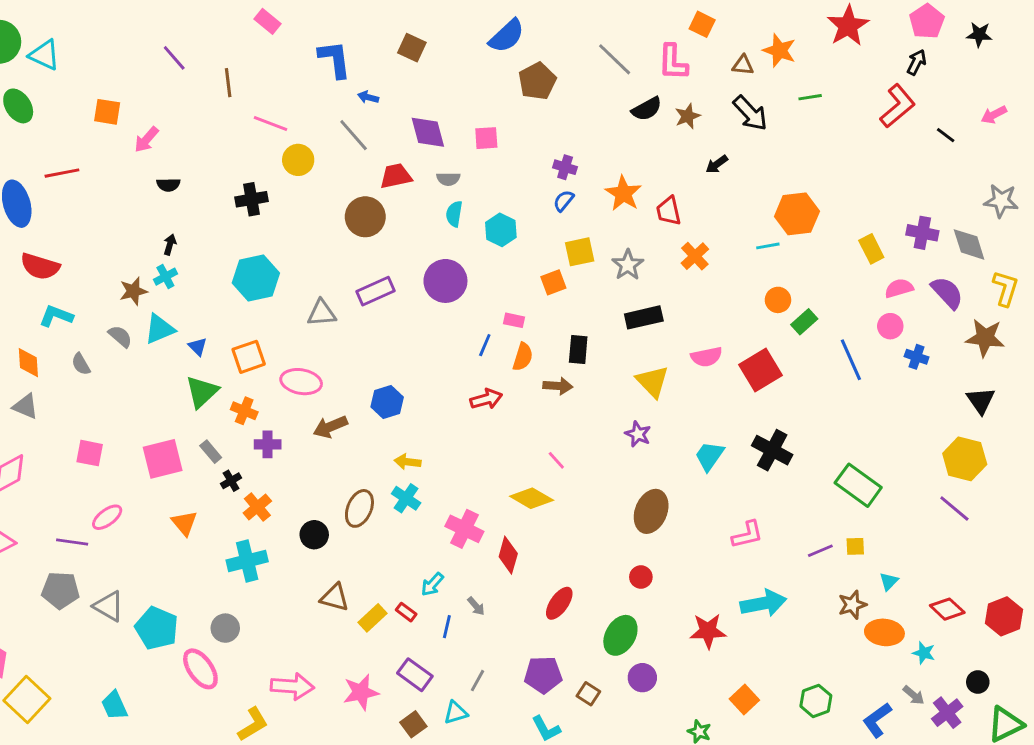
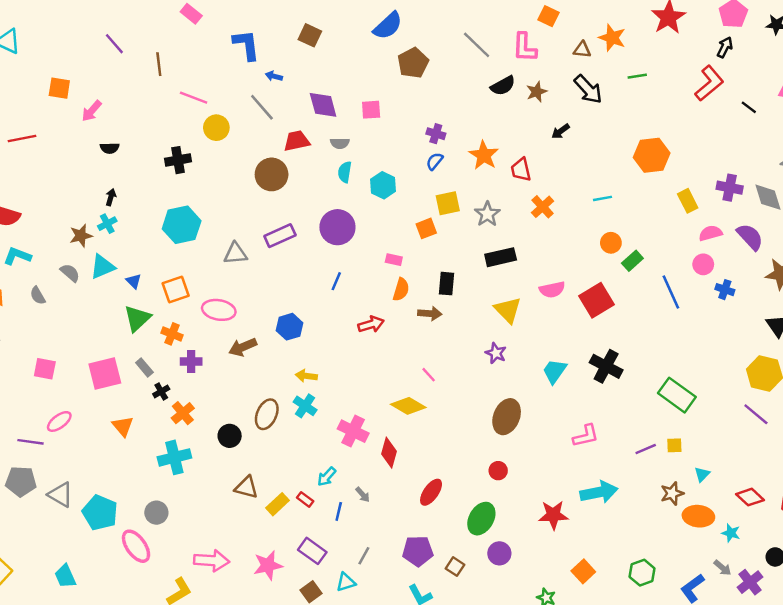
orange hexagon: (797, 214) -> (652, 155), moved
blue line: (485, 345) -> (336, 281), moved

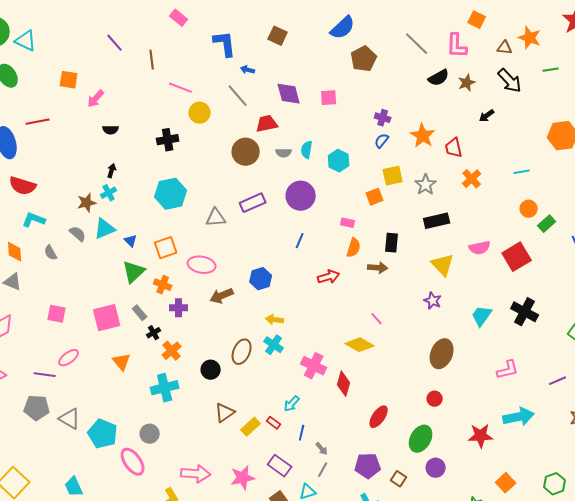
gray semicircle: (340, 143) -> (284, 153), moved
brown triangle: (246, 487) -> (225, 413), turned -50
gray arrow: (363, 495) -> (322, 449), moved

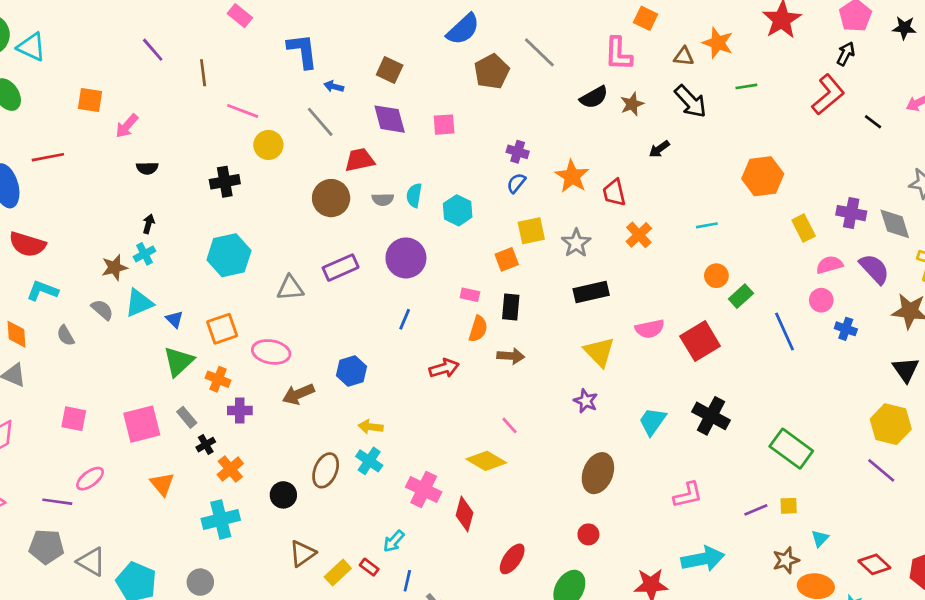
brown square: (278, 36) -> (390, 70), moved
gray line: (417, 44) -> (539, 52), moved
black rectangle: (392, 243) -> (511, 307), moved

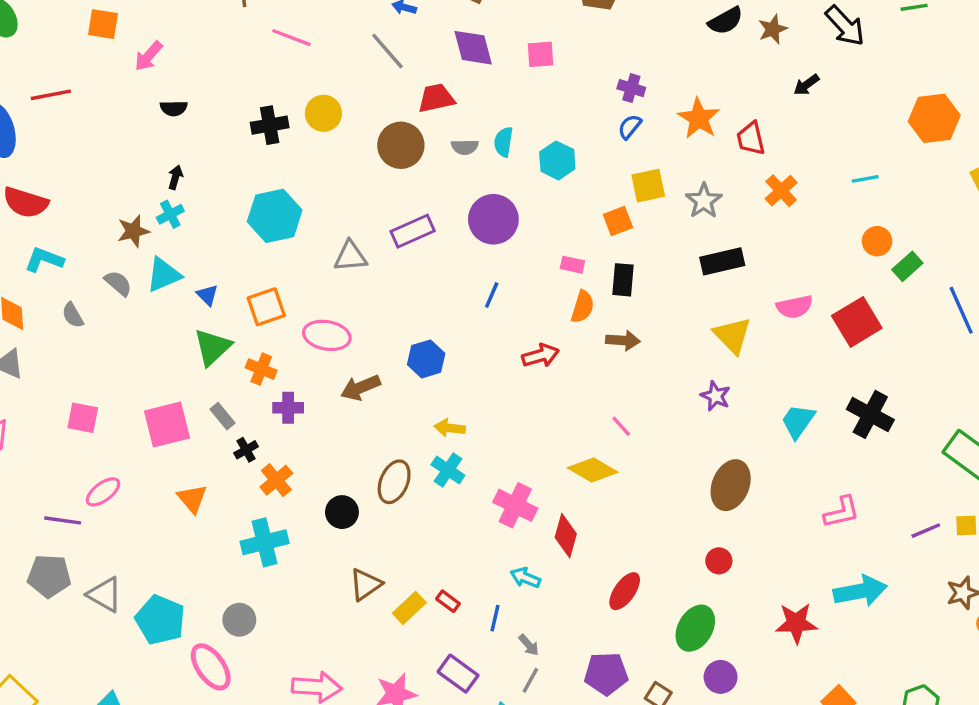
yellow circle: (268, 145) -> (323, 113), moved
cyan arrow: (394, 541) -> (525, 578), moved, turned 70

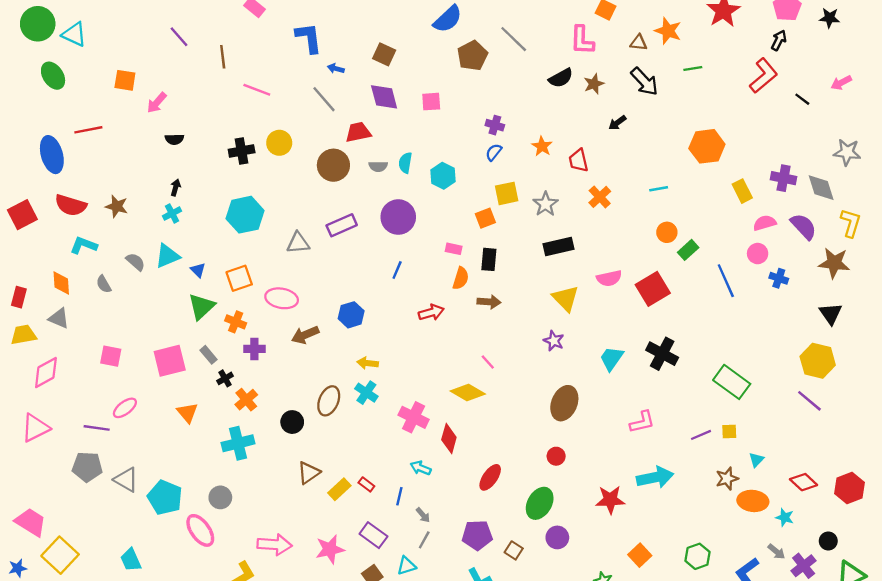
orange star: (699, 118) -> (542, 146), size x0.7
brown star: (133, 231) -> (117, 206), moved, turned 30

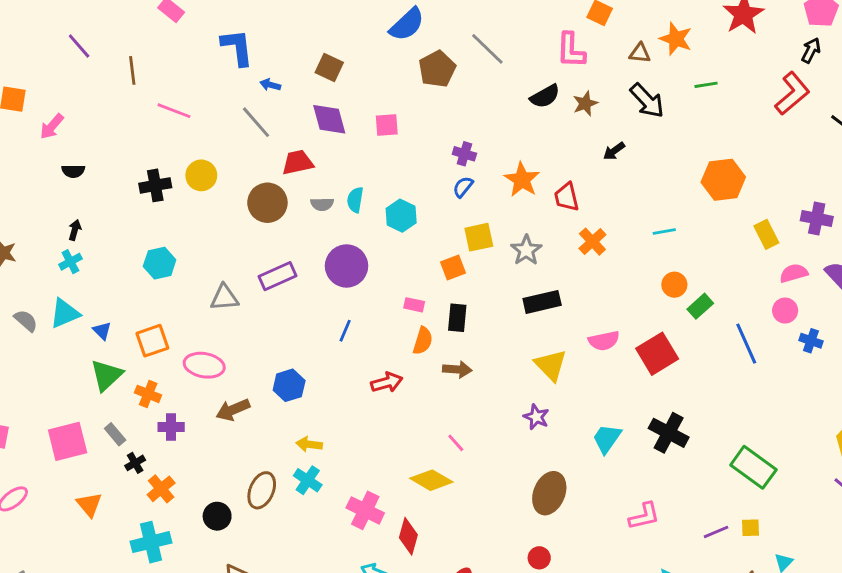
orange star: (542, 146) -> (522, 180), size x1.4
cyan hexagon: (245, 215) -> (160, 263), size x0.7

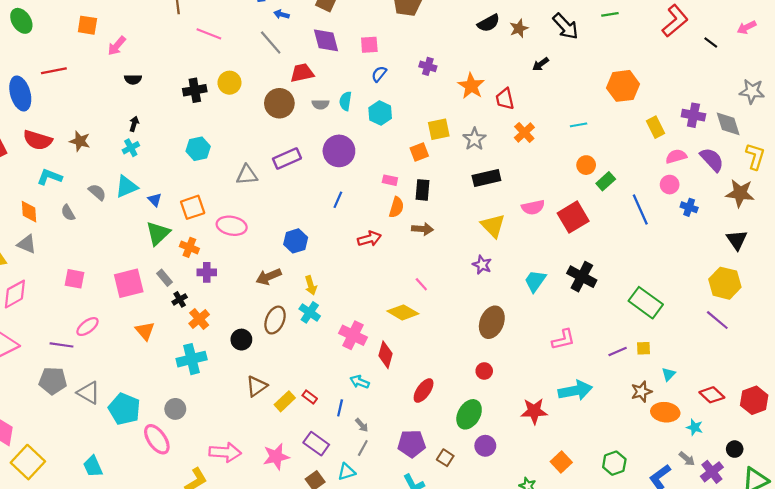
blue semicircle: (463, 187) -> (379, 74), moved
brown arrow: (233, 410) -> (269, 277), moved
yellow arrow: (309, 444) -> (311, 285), turned -114

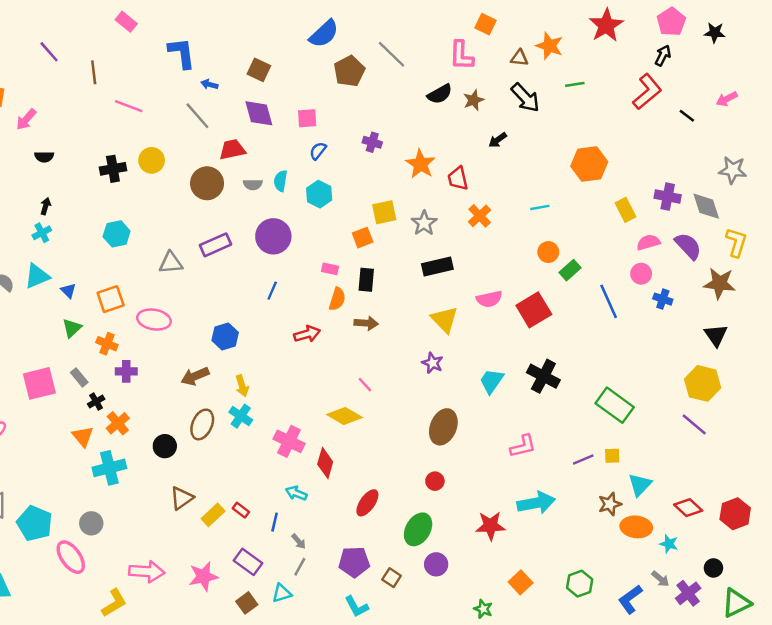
green triangle: (158, 233) -> (72, 328), size x0.7
orange triangle: (145, 331) -> (83, 437), moved
cyan triangle: (669, 374) -> (640, 485), size x1.5

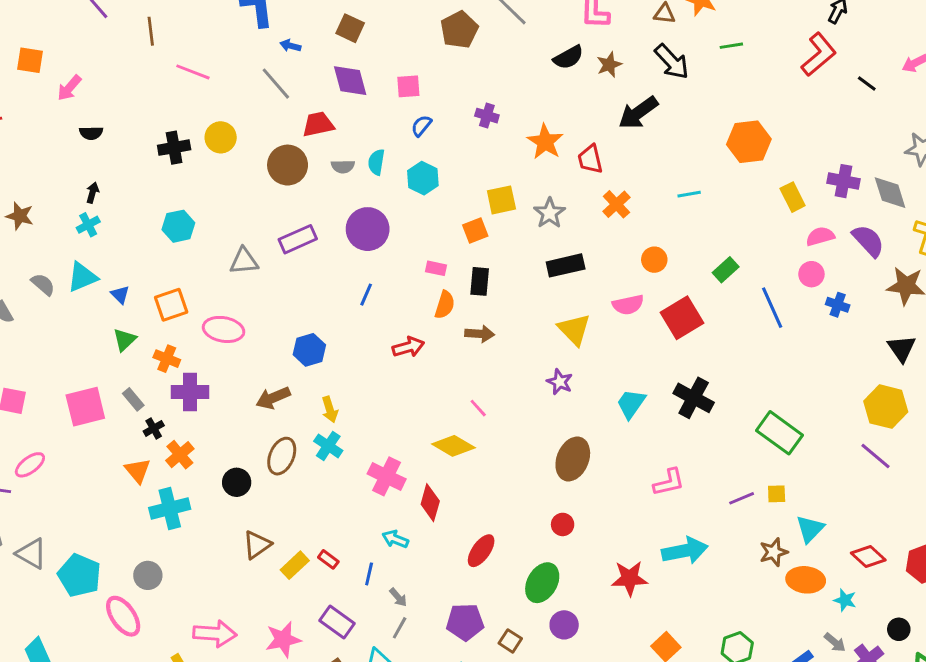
black arrow: (498, 140) -> (638, 113), size x1.8
orange circle: (548, 252) -> (654, 260), moved
purple cross: (126, 371) -> (190, 392), size x1.4

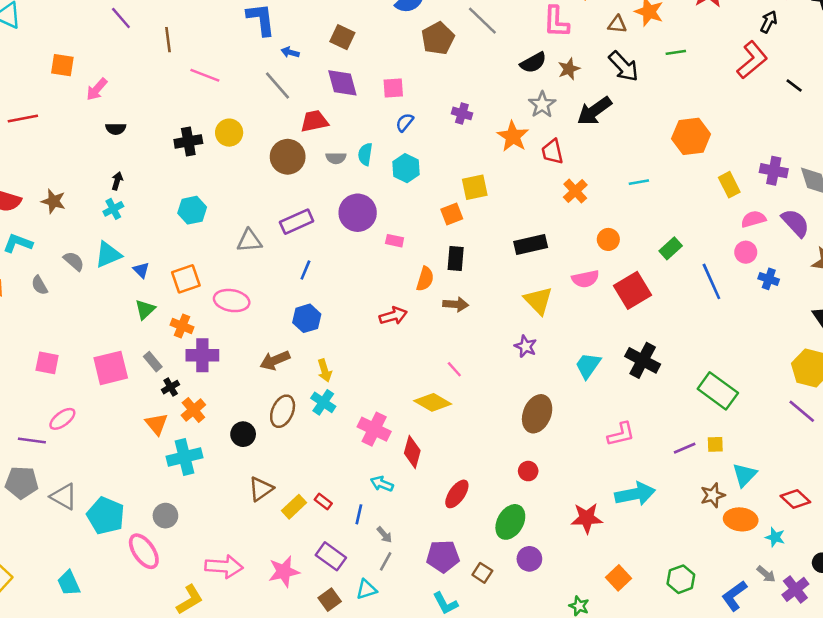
gray star: (550, 213) -> (542, 105), moved
pink rectangle: (436, 268) -> (395, 241), moved
blue line: (366, 295) -> (305, 270), moved

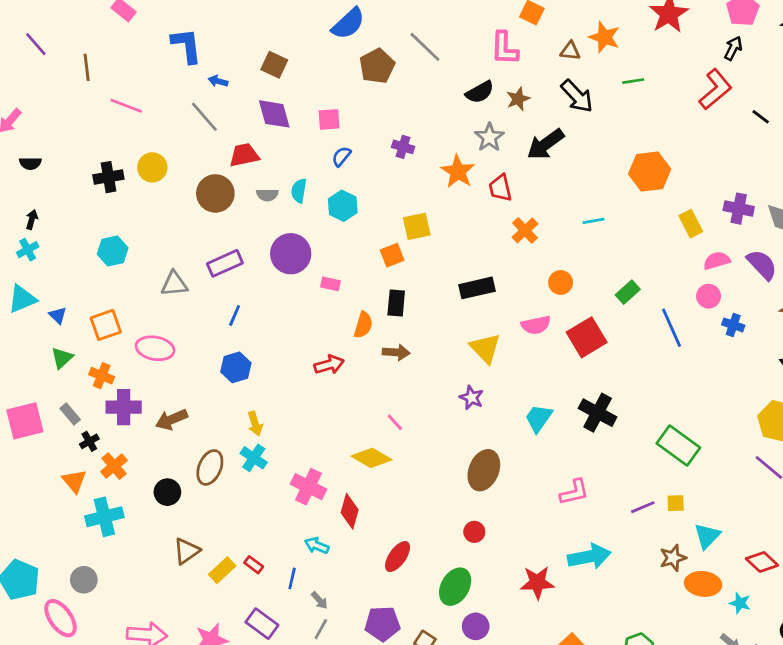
brown arrow: (275, 360) -> (172, 419), moved

